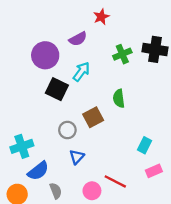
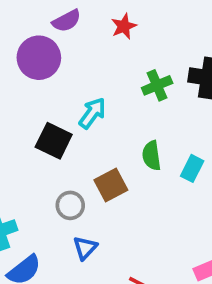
purple semicircle: (78, 39) -> (67, 21), moved
purple circle: (45, 55) -> (39, 58), moved
cyan rectangle: (145, 145) -> (192, 168), moved

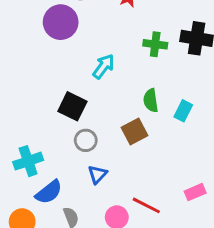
green cross: (157, 85) -> (155, 44), turned 30
black square: (54, 141) -> (72, 106), moved
brown square: (111, 185) -> (135, 131), moved

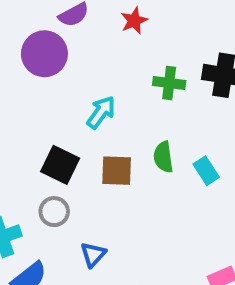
cyan rectangle: (183, 111) -> (206, 171), turned -60
brown square: (135, 131) -> (117, 171), moved, turned 30
gray circle: (86, 140) -> (54, 212), moved

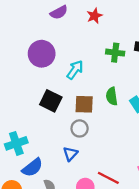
purple circle: (44, 54) -> (42, 54), moved
gray circle: (54, 212) -> (80, 128), moved

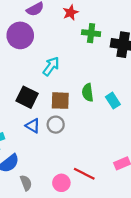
green cross: (115, 53) -> (91, 33), moved
purple circle: (42, 54) -> (20, 35), moved
blue triangle: (70, 154) -> (33, 126), moved, turned -42

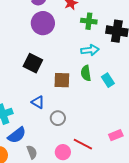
purple circle: (20, 35) -> (43, 23), moved
cyan arrow: (51, 66) -> (90, 50), moved, turned 48
black square: (27, 97) -> (33, 63), moved
gray circle: (56, 125) -> (58, 118), moved

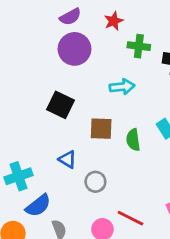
cyan arrow: (90, 50) -> (122, 87), moved
green semicircle: (86, 73) -> (133, 140), moved

